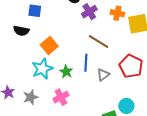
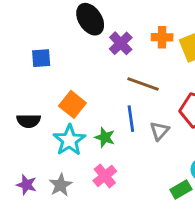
black semicircle: (21, 31) -> (29, 121), moved

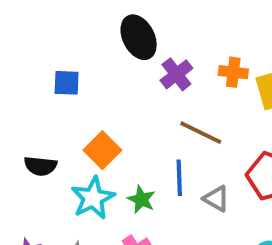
gray triangle: (160, 131) -> (216, 199), turned -48

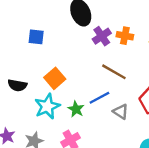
orange cross: (233, 72) -> (125, 36), moved
blue line: (179, 178) -> (99, 98), turned 60

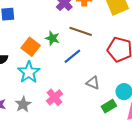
green star: (76, 109) -> (52, 38), moved
gray triangle: (121, 112) -> (93, 83), moved

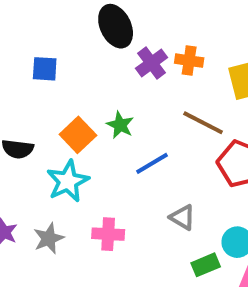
brown line: (81, 31) -> (203, 123), moved
pink cross: (54, 97) -> (108, 234), turned 35

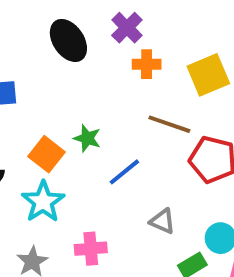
purple cross: (152, 63) -> (127, 28), moved

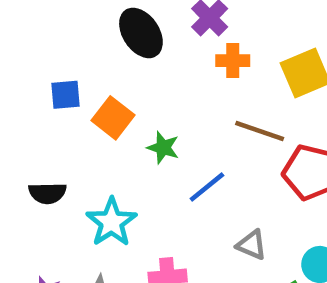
orange square: (47, 154) -> (113, 118), moved

